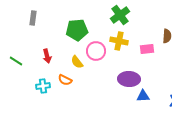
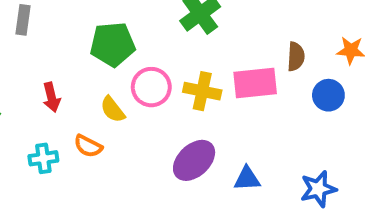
yellow cross: (119, 41) -> (202, 91), moved
pink rectangle: (147, 49) -> (255, 83), size x1.5
purple ellipse: (129, 79) -> (194, 160), moved, turned -45

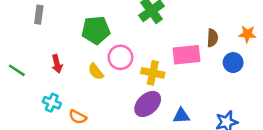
yellow cross: (202, 91) -> (153, 73), moved
orange semicircle: (88, 146) -> (78, 117), moved
cyan cross: (43, 158) -> (52, 103), turned 30

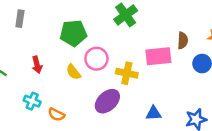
purple ellipse: (148, 104) -> (107, 101), moved

